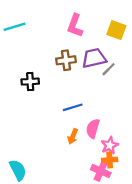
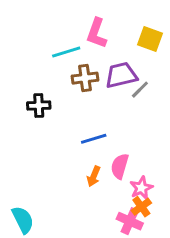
cyan line: (15, 27) -> (66, 52), moved
orange cross: (110, 160) -> (141, 207), turned -32

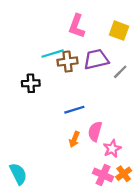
cyan line: (66, 52) -> (53, 54), moved
gray line: (140, 90) -> (120, 72), moved
orange cross: (141, 207) -> (124, 174), moved

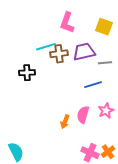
gray line: (120, 72) -> (105, 63), turned 40
blue line: (74, 110) -> (93, 85), moved
pink star: (112, 149) -> (106, 111), moved

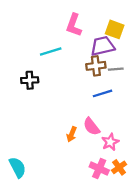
purple trapezoid: (84, 52) -> (103, 46), moved
brown cross: (59, 54) -> (96, 66), moved
pink star: (106, 111) -> (110, 142), moved
pink semicircle: (83, 115) -> (91, 127), turned -54

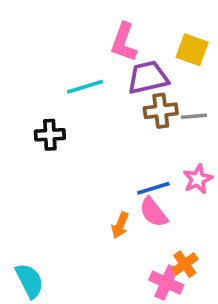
purple trapezoid: (103, 46) -> (148, 77), moved
blue line: (103, 93) -> (153, 188), moved
pink star: (110, 142) -> (198, 179), moved
orange cross: (119, 167) -> (185, 264), moved

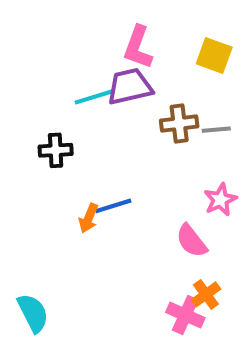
purple trapezoid: (148, 77) -> (130, 86), moved
blue line: (153, 188) -> (113, 206), moved
pink semicircle: (153, 212) -> (192, 241), moved
orange arrow: (120, 225) -> (89, 218), moved

